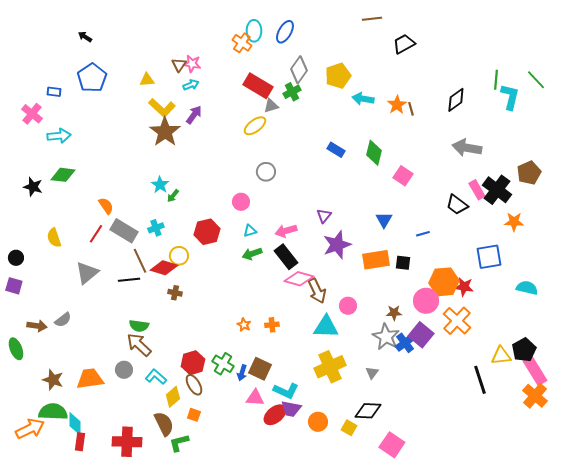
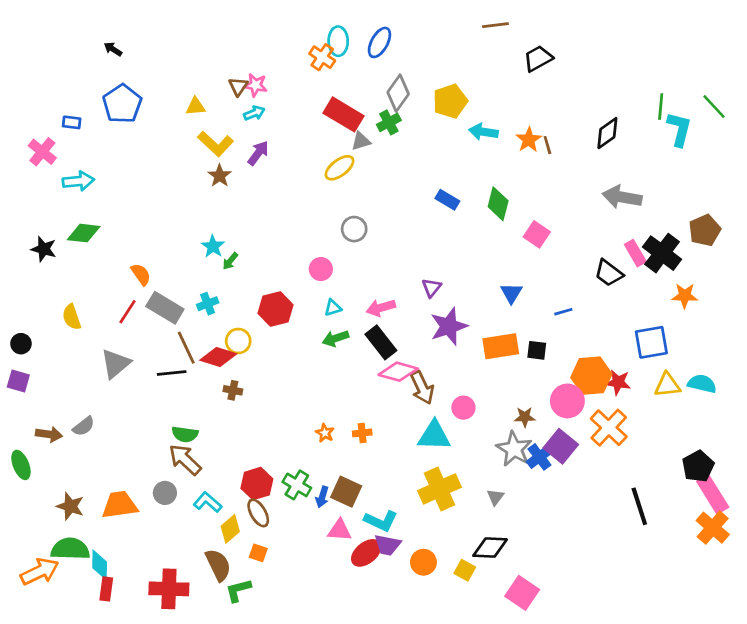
brown star: (165, 132) -> (220, 176), size x0.6
yellow triangle: (501, 356) -> (667, 385), moved

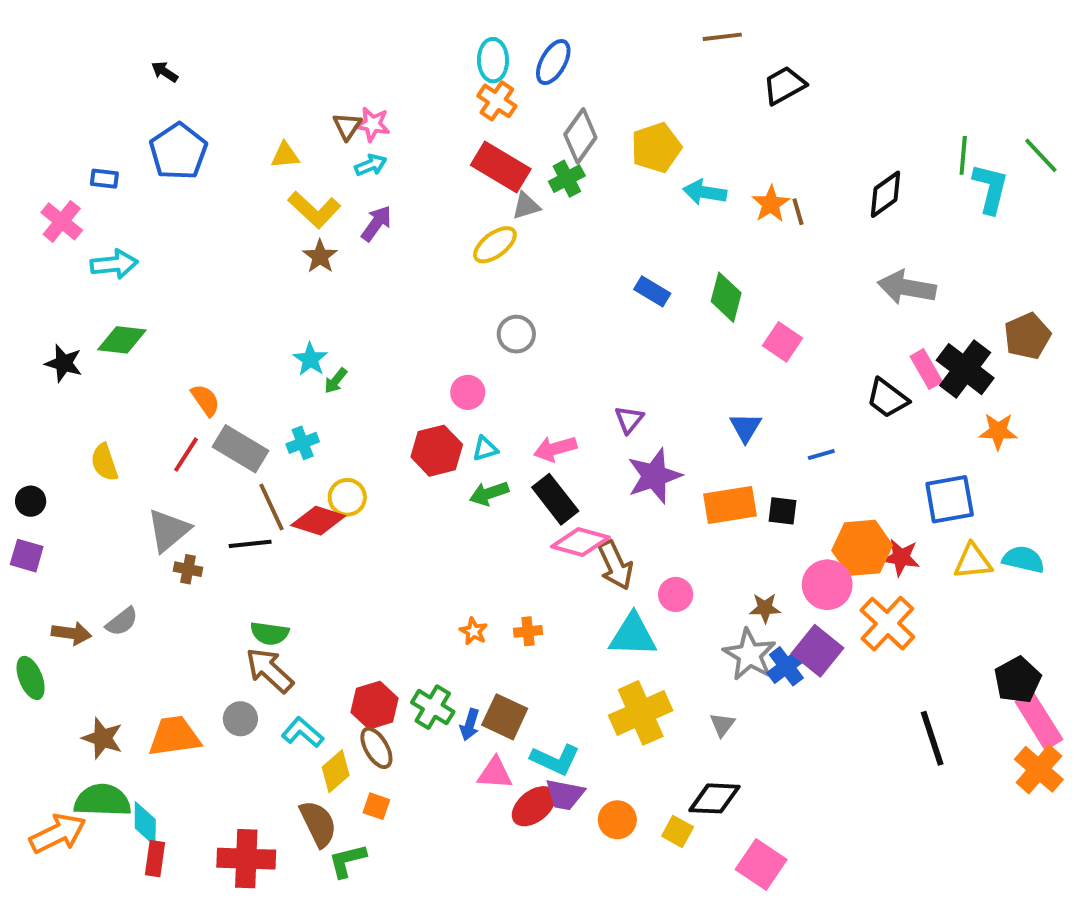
orange cross: (322, 57) -> (497, 101), moved
red hexagon: (276, 309) -> (437, 451), moved
brown cross: (233, 390) -> (188, 569), moved

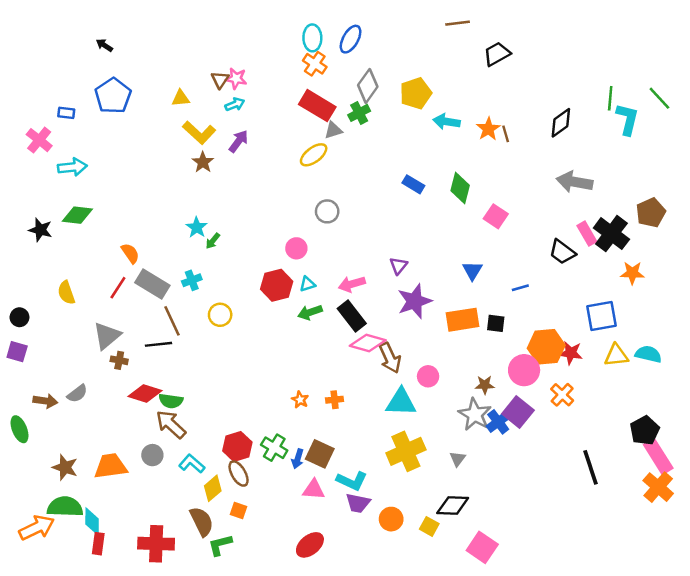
red diamond: (318, 521) -> (145, 394), moved
orange cross: (887, 624) -> (562, 395), size x0.7
red ellipse: (534, 806) -> (310, 545), moved

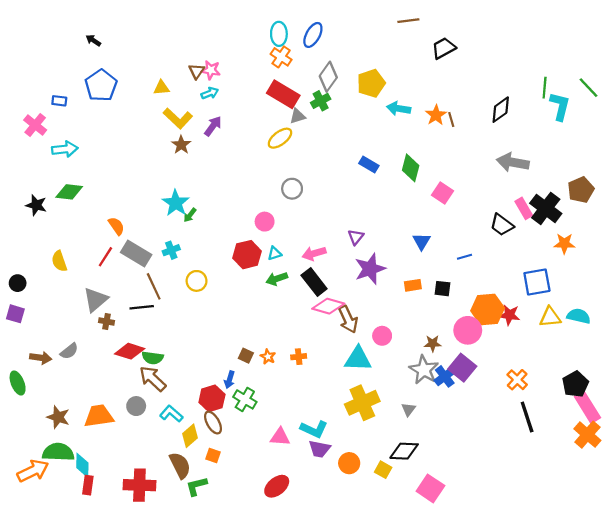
cyan star: (197, 227) -> (176, 203), size x1.4
orange rectangle: (463, 320) -> (413, 285), size x0.6
orange cross: (562, 395) -> (517, 380), moved
brown square: (320, 454) -> (246, 356), moved, size x0.6
blue arrow: (298, 459) -> (229, 380), moved

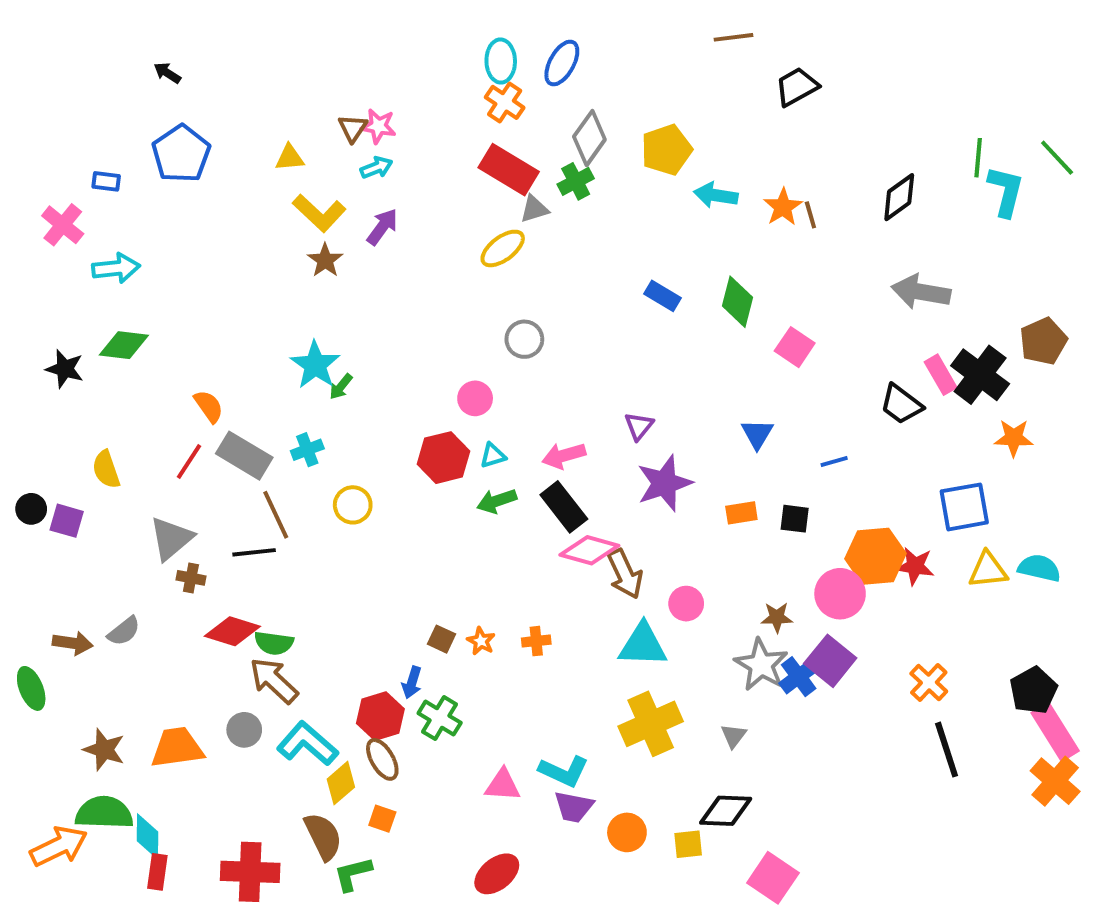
purple square: (15, 314) -> (67, 521), moved
cyan L-shape: (171, 414) -> (307, 744), size x1.4
yellow square: (383, 470) -> (688, 844), turned -35

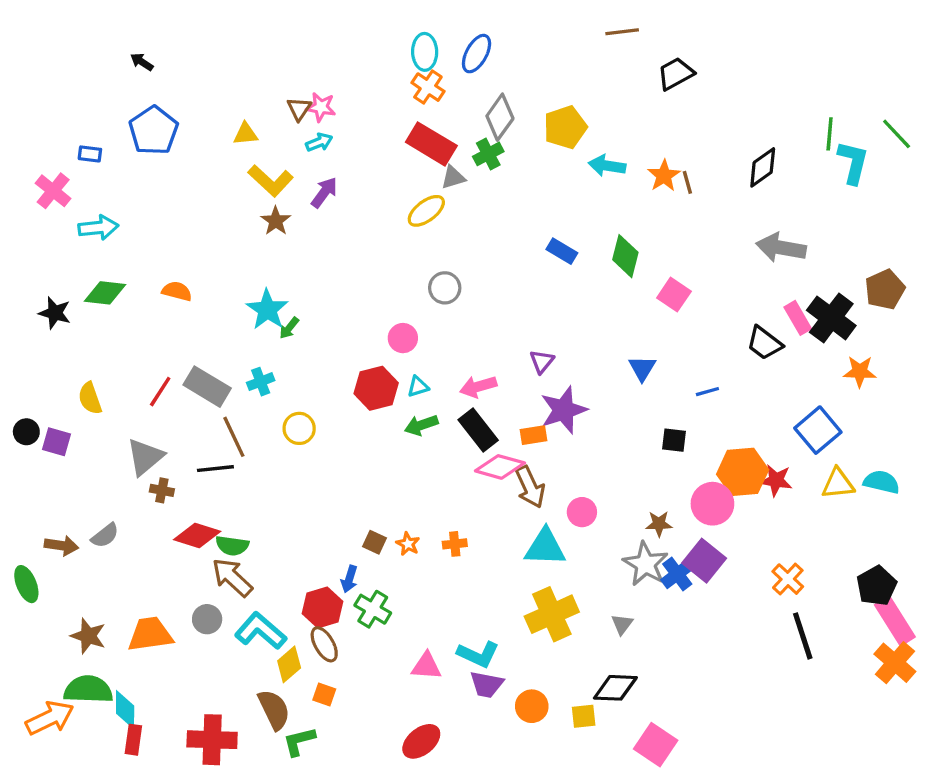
orange semicircle: (209, 406) -> (177, 291), moved, turned -40
blue square: (964, 507) -> (818, 430), turned -30
orange rectangle: (741, 513) -> (533, 435), moved

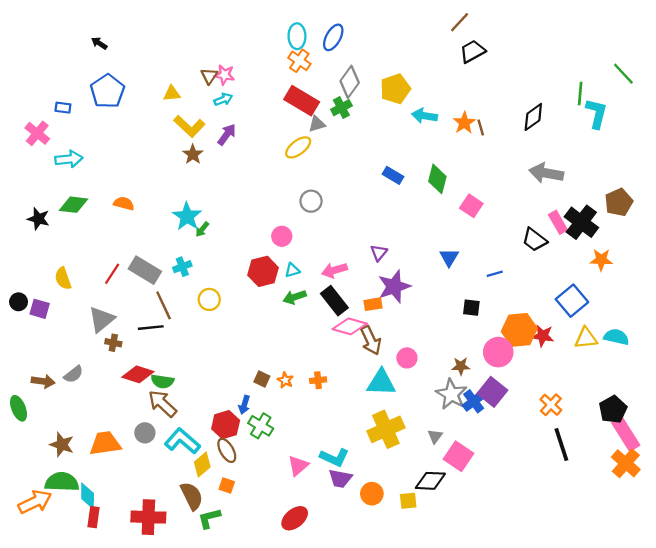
brown line: (622, 32) -> (460, 22), moved, turned -40
green line: (897, 134) -> (623, 74), moved
pink triangle: (426, 666) -> (298, 466), turned -45
pink square: (656, 745) -> (458, 456), moved

